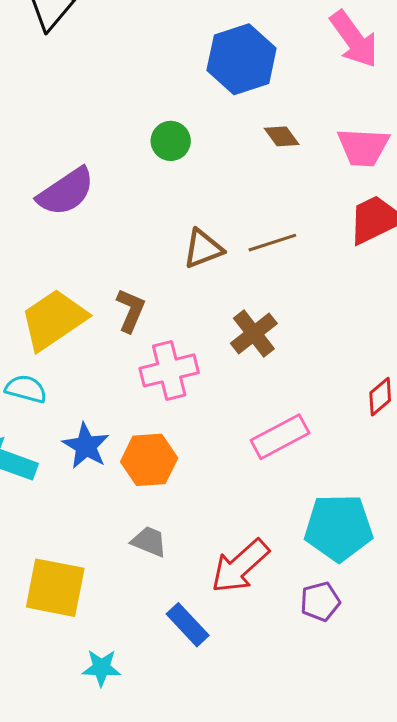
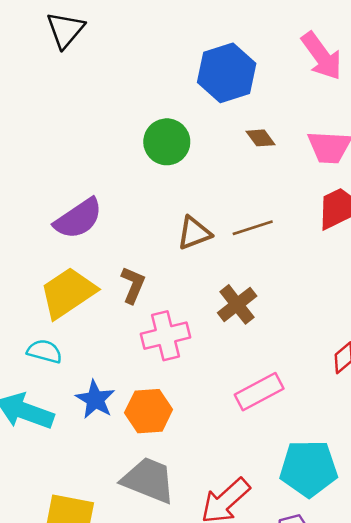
green circle: (171, 141) -> (167, 142), size x1.4
purple semicircle: (66, 192) -> (78, 219), moved
gray trapezoid: (149, 541) -> (149, 480), size x1.8

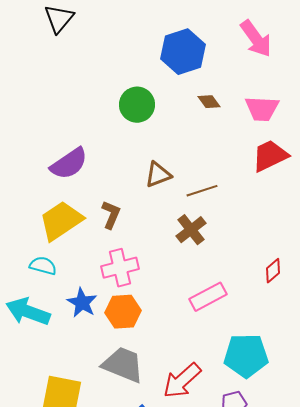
brown line: (253, 228) -> (202, 191), moved
pink cross: (165, 336) -> (120, 268), moved

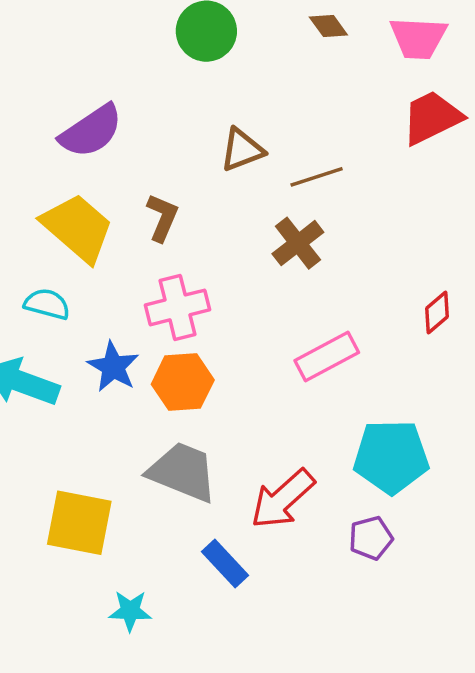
yellow trapezoid: (61, 221) -> (78, 228), turned 75

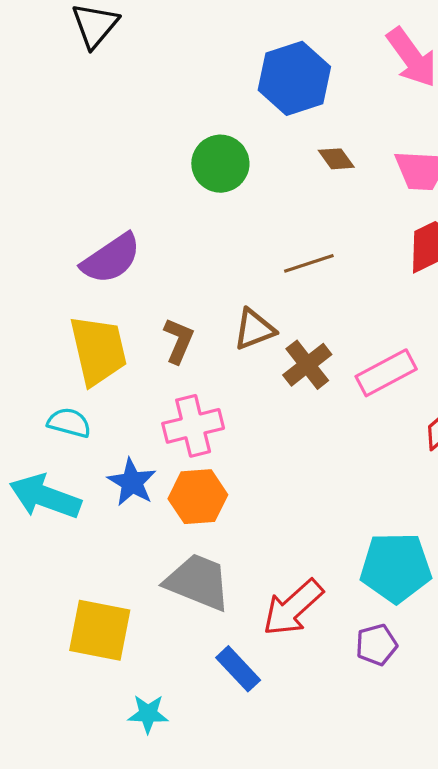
brown triangle: (242, 150) -> (254, 329), moved
brown line: (317, 177) -> (309, 263), moved
yellow trapezoid: (78, 228) -> (98, 350), turned 36
pink rectangle: (327, 357) -> (386, 373), moved

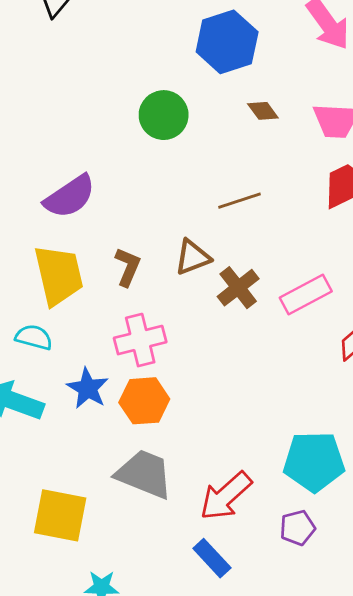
blue rectangle: (238, 669) -> (212, 558), moved

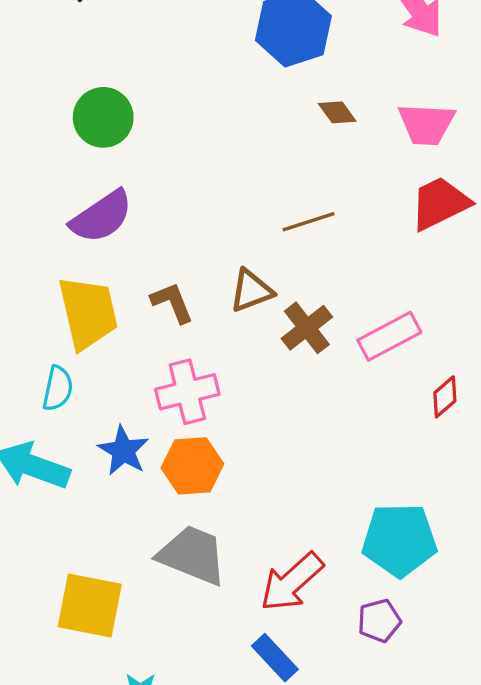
green circle: (164, 115) -> (103, 117), moved
brown L-shape: (128, 267) -> (172, 303), turned -45
cyan semicircle: (34, 337) -> (58, 388), turned 87

